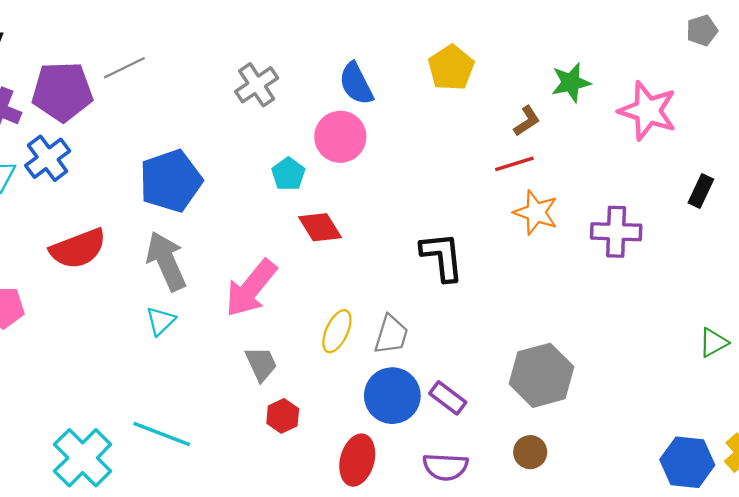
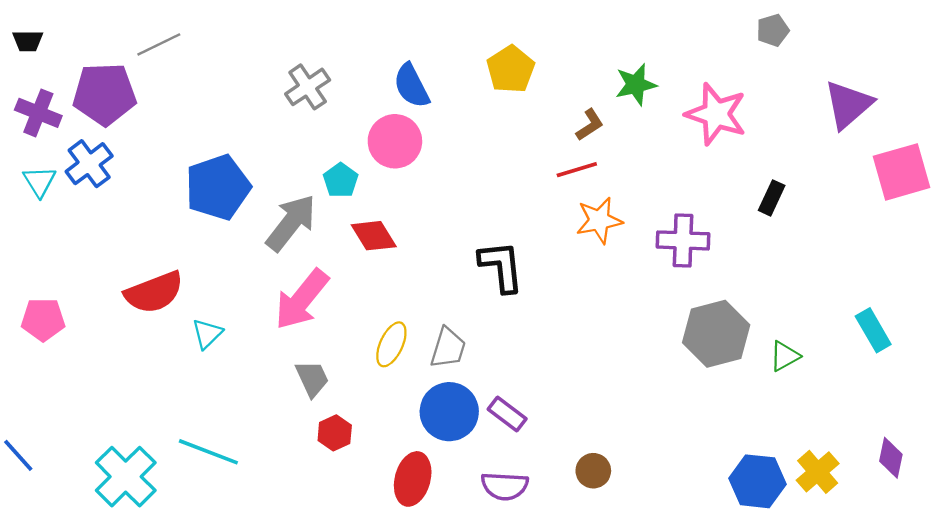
gray line: (124, 68) -> (159, 44), moved
orange star: (536, 212) -> (599, 220), turned -30
red semicircle: (78, 249) -> (154, 292), moved
gray arrow: (166, 261) -> (291, 223), moved, turned 62
gray hexagon: (541, 375) -> (716, 334), moved

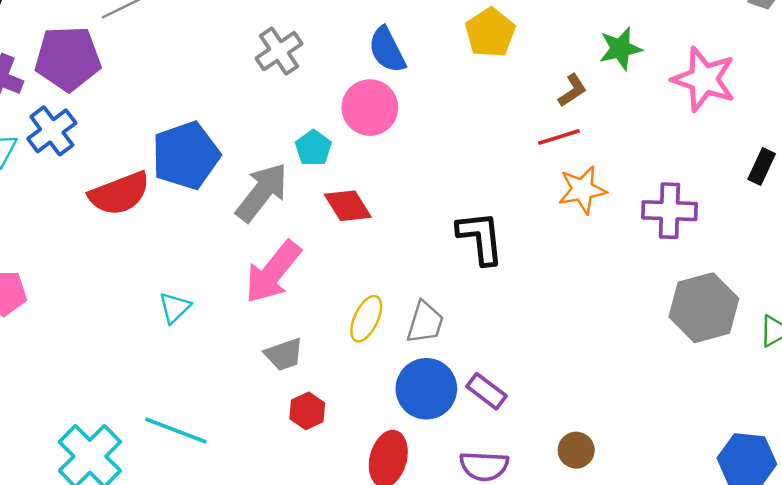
red semicircle: (154, 292) -> (119, 193), moved
gray trapezoid: (312, 379) -> (284, 354), turned 96

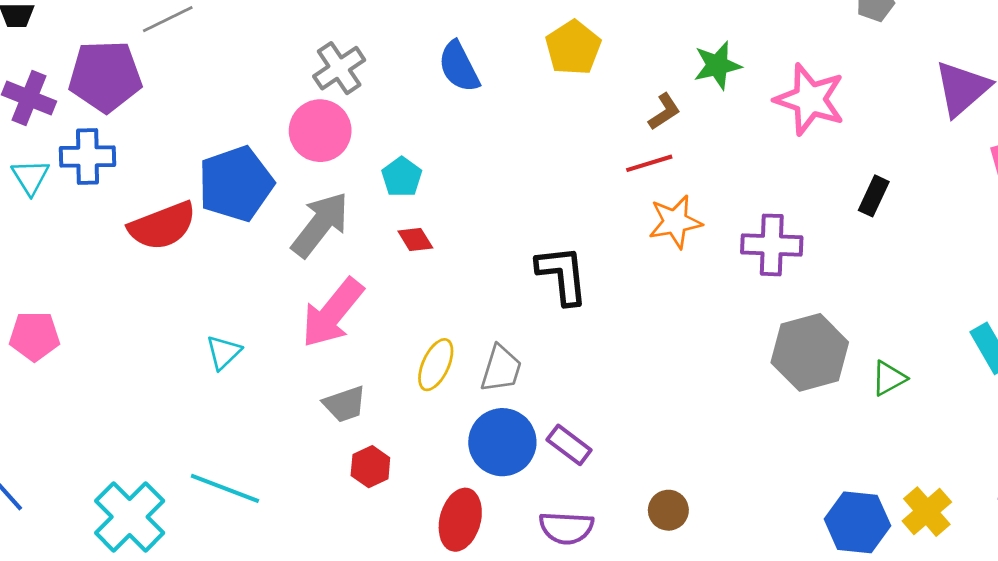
pink circle: (370, 108) -> (320, 131), moved
blue cross: (52, 131) -> (88, 156), turned 36
cyan pentagon: (313, 148) -> (402, 177), moved
red diamond: (348, 206) -> (415, 239), size x0.7

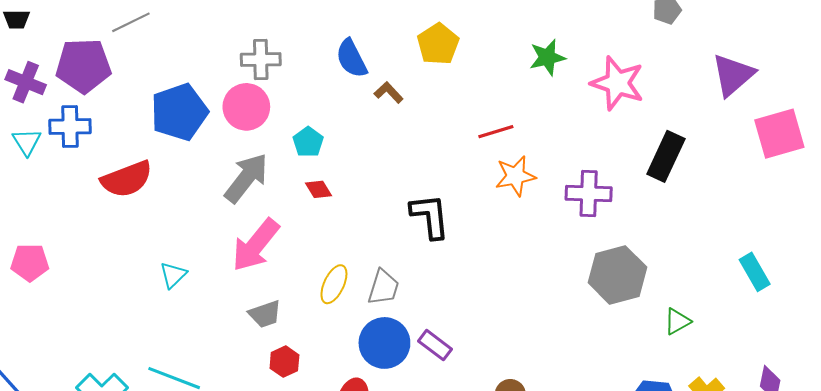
gray cross: (339, 68) -> (261, 59), turned 33
brown L-shape: (664, 112) -> (389, 92), moved, turned -100
blue pentagon: (236, 184) -> (179, 112), moved
black rectangle: (874, 196) -> (666, 156), size x1.6
green triangle: (889, 378) -> (677, 321), moved

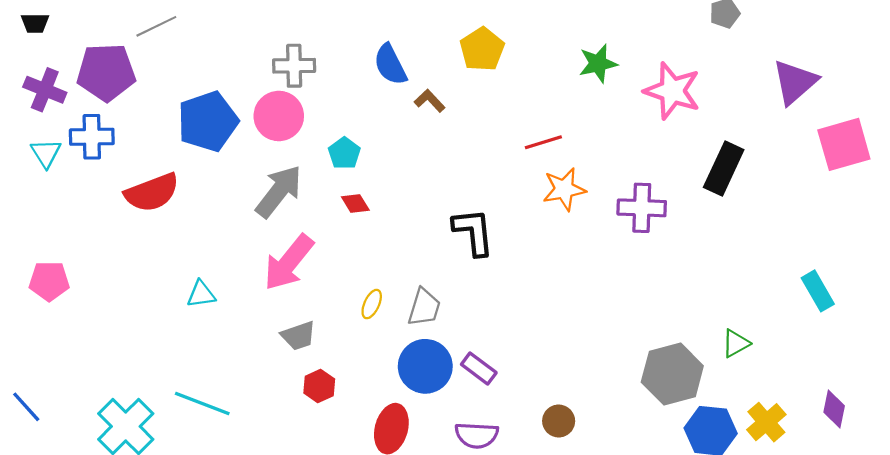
cyan triangle: (173, 275) -> (201, 294), turned 36
gray hexagon: (617, 275) -> (672, 374), moved
yellow ellipse: (334, 284) -> (372, 304), size x0.7

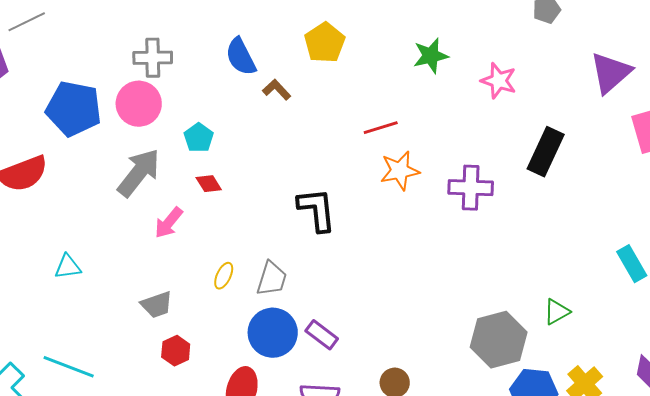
pink star: (672, 91) -> (499, 81), size x0.7
blue pentagon: (208, 121) -> (74, 109), turned 30
pink arrow: (289, 262) -> (169, 223), moved, size x0.6

